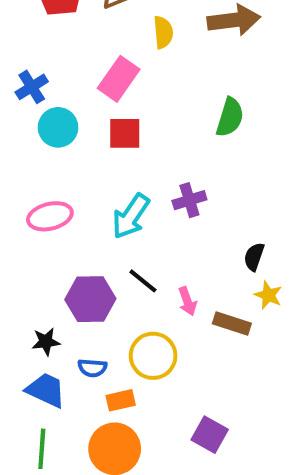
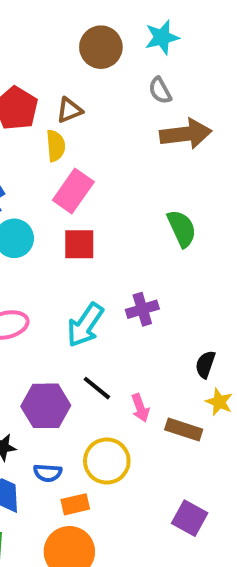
yellow semicircle: (163, 32) -> (56, 146), moved
green semicircle: (230, 117) -> (182, 228), turned -42
purple square: (210, 435) -> (190, 518), moved

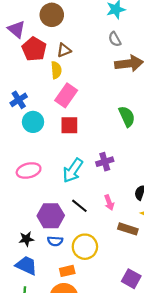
brown circle: (101, 47) -> (52, 15), moved
pink arrow: (140, 408) -> (109, 203), moved
blue semicircle: (48, 473) -> (55, 241), moved

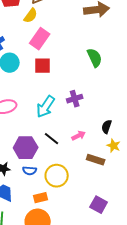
yellow semicircle: (56, 70) -> (31, 16), turned 42
pink arrow: (109, 203) -> (79, 136), turned -96

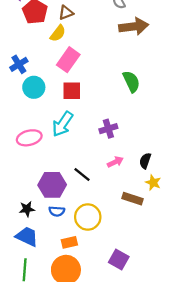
cyan arrow: (46, 107) -> (62, 124), moved
pink arrow: (79, 136) -> (115, 162), moved
purple square: (99, 205) -> (119, 259), moved

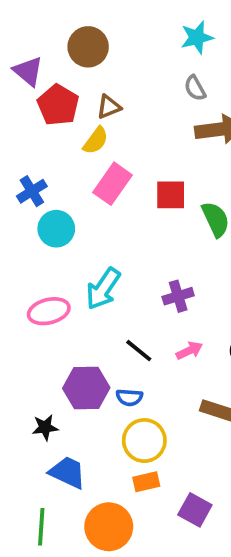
red square: (72, 91) -> (171, 195), moved
black line: (82, 175) -> (139, 351), moved
blue semicircle: (57, 211) -> (129, 397), moved
blue trapezoid: (27, 237) -> (67, 472), moved
orange rectangle: (69, 242) -> (146, 482), moved

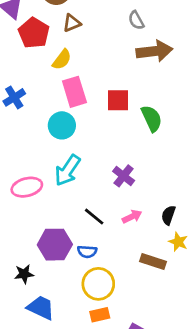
brown triangle: (109, 107) -> (72, 23), moved
pink rectangle: (112, 184) -> (74, 92), turned -52
cyan circle: (56, 229) -> (62, 125), moved
purple cross: (178, 296) -> (124, 176), turned -35

